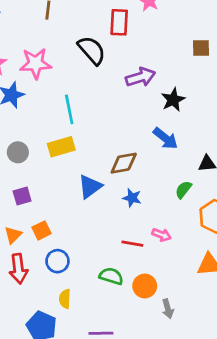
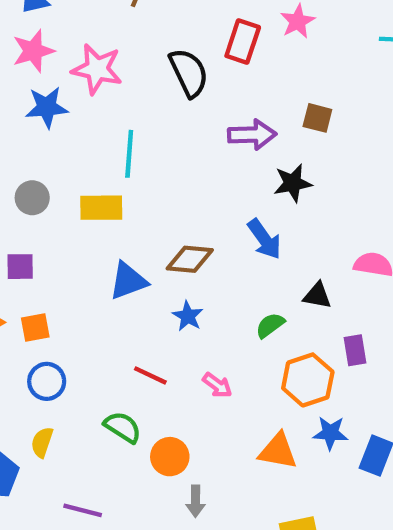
brown square: (201, 48) -> (317, 118), moved
red line: (132, 244) -> (150, 375), moved

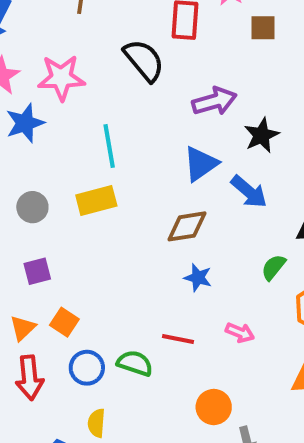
brown square: (317, 118) -> (263, 28), moved
blue triangle: (128, 281) -> (201, 164), moved
orange square: (35, 327) -> (64, 322), turned -32
green semicircle: (123, 427) -> (135, 363), moved

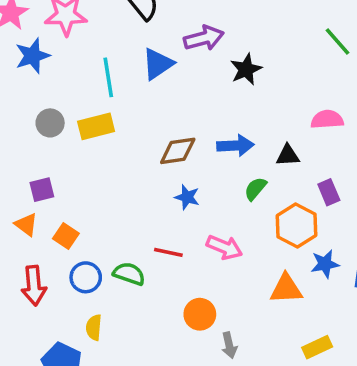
blue triangle: (201, 164) -> (158, 64), moved
blue arrow: (249, 192) -> (235, 146), moved, turned -44
gray circle: (32, 207) -> (50, 123), moved
orange triangle: (23, 328) -> (26, 224), moved, turned -40
pink arrow: (240, 333) -> (224, 247), size x1.4

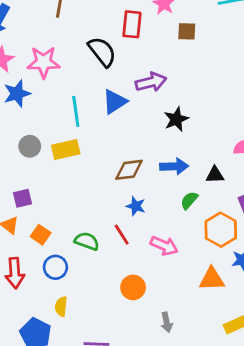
black star: (246, 69) -> (176, 119), moved
red line: (168, 252) -> (122, 235), moved, turned 45
green semicircle: (129, 274) -> (87, 241), moved
orange circle: (200, 314) -> (133, 287), moved

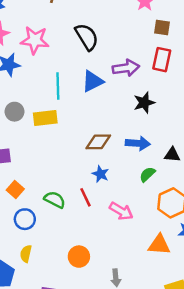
red rectangle: (132, 24) -> (162, 60), moved
orange circle: (133, 287) -> (79, 257), moved

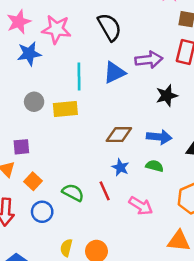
green semicircle: (147, 174) -> (155, 166), moved, turned 56
yellow semicircle: (26, 254) -> (66, 248), moved

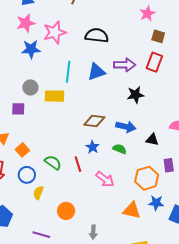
black semicircle: (109, 27) -> (97, 35), turned -60
pink star: (56, 29) -> (55, 32), turned -30
purple square: (21, 147) -> (18, 109), moved
yellow semicircle: (66, 248) -> (38, 193), moved

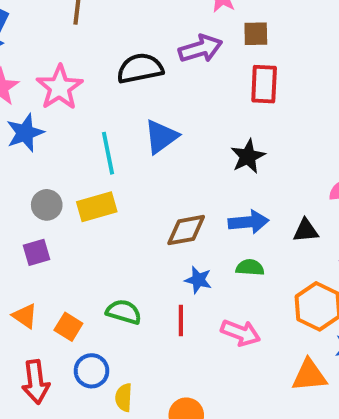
purple arrow: (125, 65) -> (201, 49), moved
green semicircle: (53, 162) -> (124, 312), moved
red line: (78, 164) -> (181, 321), turned 35

